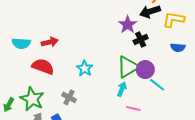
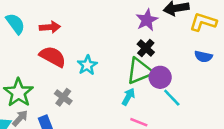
black cross: (141, 40) -> (146, 48), moved, turned -32
cyan semicircle: (21, 43) -> (15, 24), turned -138
red semicircle: (43, 66) -> (53, 57), moved

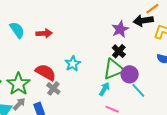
red semicircle: (53, 57) -> (46, 72), moved

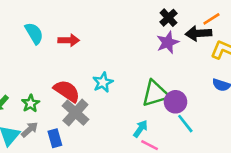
black cross: (119, 51) -> (169, 18), moved
green star: (18, 84) -> (31, 103), size x0.6
gray cross: (53, 88) -> (75, 113), size x1.5
cyan arrow: (104, 89) -> (141, 129), moved

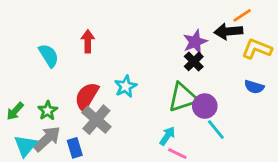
black cross: (169, 18) -> (194, 61), moved
cyan semicircle: (34, 33) -> (49, 56), moved
red arrow: (69, 40) -> (88, 41), turned -90
red semicircle: (67, 91) -> (87, 96), turned -92
gray arrow: (30, 129) -> (47, 139), size x1.5

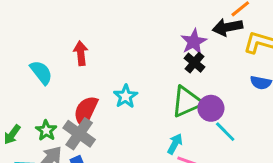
gray cross: (96, 120) -> (79, 134), moved

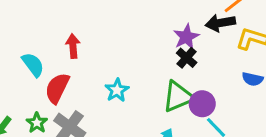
red semicircle: (86, 111) -> (57, 88), moved

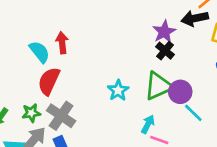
cyan semicircle: (33, 65) -> (40, 52), moved
cyan star: (117, 90) -> (118, 90), moved
green star: (37, 123) -> (31, 113), turned 30

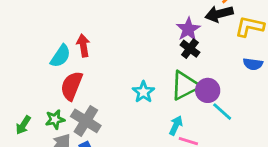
cyan semicircle: (40, 52) -> (60, 56), turned 75

